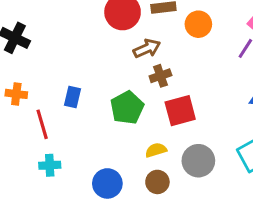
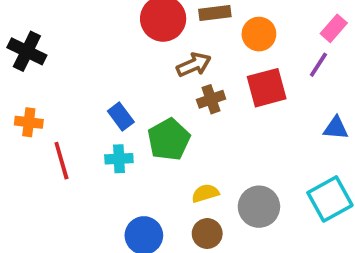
blue rectangle: (72, 97) -> (121, 117), moved, turned -50
red square: (180, 111) -> (267, 88), moved
cyan cross: (50, 165) -> (119, 159), moved

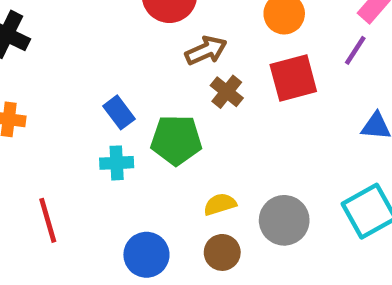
brown cross: (211, 99) -> (227, 92), turned -32
green pentagon: (169, 140) -> (176, 140), turned 30
red line: (61, 161) -> (48, 220), moved

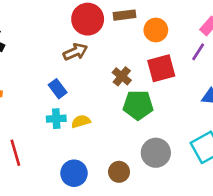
brown arrow: (206, 50) -> (75, 52), moved
green pentagon: (176, 140) -> (138, 105), moved
yellow semicircle: (220, 204) -> (81, 121), moved

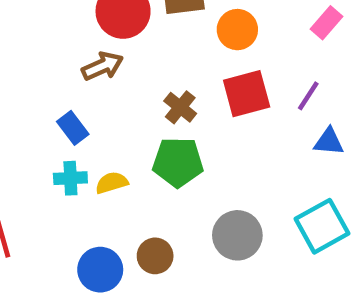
purple line: (198, 52) -> (308, 96), moved
green pentagon: (138, 105) -> (178, 162), moved
brown circle: (119, 172) -> (155, 256), moved

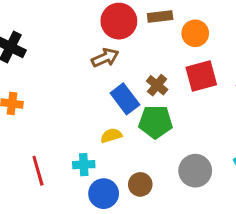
blue rectangle: (73, 128) -> (125, 99), moved, size x1.4
cyan cross: (70, 178) -> (84, 165), moved

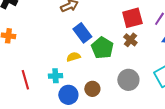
brown cross: (157, 85) -> (130, 40), moved
green pentagon: (156, 122) -> (102, 48), turned 30

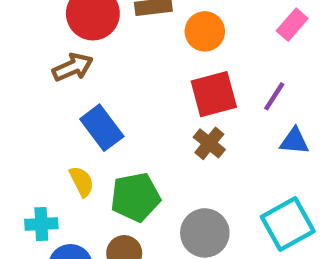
green pentagon: (102, 48) -> (135, 197), moved, turned 30
yellow semicircle: (73, 57) -> (82, 181), turned 80

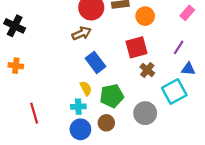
red square: (214, 94) -> (137, 47), moved
cyan cross: (41, 224) -> (78, 107), moved
cyan square: (288, 224) -> (174, 92), moved

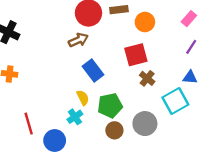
purple line: (179, 47) -> (191, 47), moved
cyan cross: (78, 107) -> (75, 117), turned -32
brown circle: (106, 123) -> (114, 130), moved
blue circle: (80, 129) -> (55, 140), moved

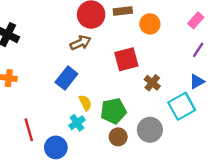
red square: (136, 55) -> (126, 59), moved
blue rectangle: (93, 71) -> (66, 78), moved, turned 75
blue triangle: (190, 77) -> (197, 82), turned -35

